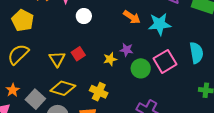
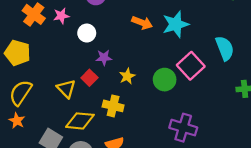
purple star: (126, 50) -> (104, 58), moved
orange star: (13, 90) -> (17, 121), moved
yellow cross: (99, 92) -> (113, 106), moved

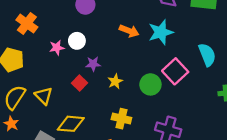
pink star: (61, 16) -> (57, 48), moved
yellow triangle: (66, 89) -> (44, 96), moved
yellow cross: (113, 106) -> (121, 119), moved

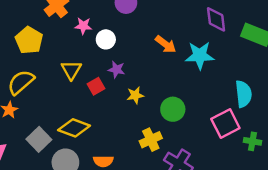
pink star: (57, 48) -> (83, 26), moved
pink square: (175, 71) -> (225, 123), moved
yellow triangle: (44, 96) -> (71, 70), moved
yellow cross: (121, 119) -> (151, 140), moved, turned 36

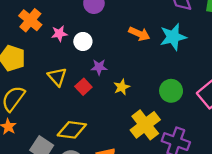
green circle: (173, 109) -> (171, 91), moved
yellow cross: (151, 140) -> (145, 125), size x1.4

